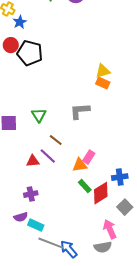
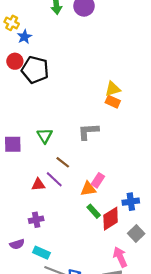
purple semicircle: (21, 217) -> (17, 244), moved

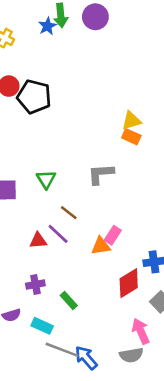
blue star: (24, 37) -> (47, 26), moved
green rectangle: (94, 211) -> (69, 301), moved

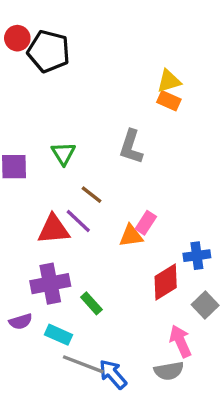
gray L-shape: (101, 174) -> (131, 147), turned -68
red triangle: (38, 241) -> (54, 229), size x1.5
purple cross: (35, 285) -> (50, 284), size x1.6

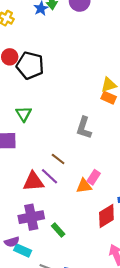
green triangle: (63, 153) -> (24, 114), moved
cyan rectangle: (58, 335) -> (23, 250), moved

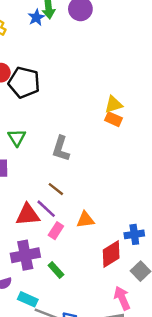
gray L-shape: (84, 128) -> (61, 149), moved
pink rectangle: (94, 177) -> (56, 231), moved
cyan rectangle: (23, 250) -> (28, 299), moved

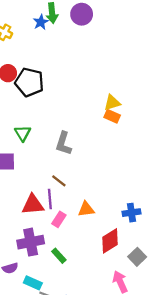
purple line: (46, 209) -> (50, 199), turned 42
blue cross: (134, 234) -> (131, 213), moved

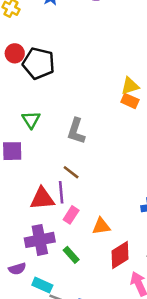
orange triangle: (86, 209) -> (101, 226), moved
red diamond: (110, 241) -> (120, 255), moved

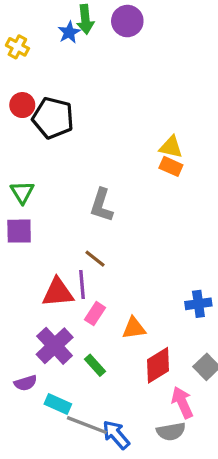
yellow triangle: (130, 86) -> (171, 147), turned 30
green triangle: (31, 120) -> (22, 192), moved
purple cross: (40, 240) -> (55, 346), turned -32

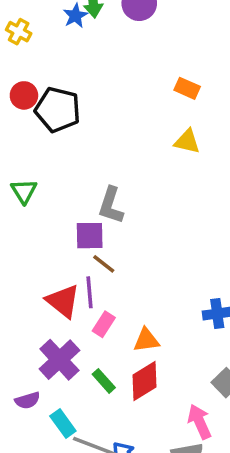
orange rectangle: (171, 166) -> (187, 88), moved
purple square: (19, 231) -> (90, 236), moved
red triangle: (58, 293) -> (63, 301), turned 44
red diamond: (158, 365) -> (145, 381), moved
cyan rectangle: (58, 404) -> (63, 423), turned 30

